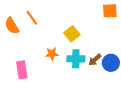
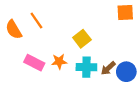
pink rectangle: (22, 70) -> (34, 63), moved, turned -54

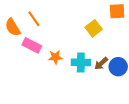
yellow square: (82, 39) -> (94, 28), moved
pink rectangle: (34, 63) -> (32, 45), moved

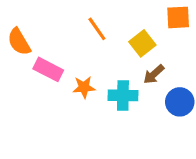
orange line: (34, 19) -> (97, 29), moved
brown arrow: (101, 63) -> (154, 74), moved

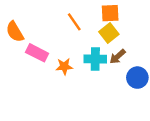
orange square: (178, 17) -> (110, 13), moved
cyan cross: (123, 95) -> (95, 59), moved

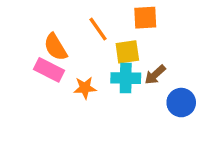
orange semicircle: (15, 32) -> (56, 47), moved
yellow square: (109, 33) -> (127, 52), moved, turned 30

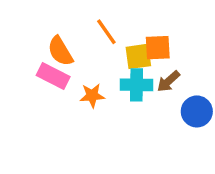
orange square: (145, 18) -> (158, 48), moved

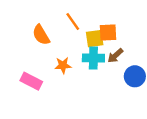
pink rectangle: (53, 76) -> (31, 81), moved

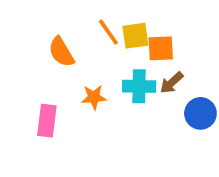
yellow square: (95, 39) -> (135, 36), moved
pink rectangle: (31, 81) -> (47, 121), turned 70

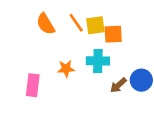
orange semicircle: (61, 52) -> (46, 24), moved
brown arrow: (172, 83) -> (118, 85), moved

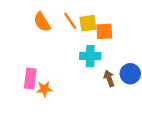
orange star: (66, 69) -> (44, 89), moved
brown arrow: (118, 85) -> (109, 78), turned 112

